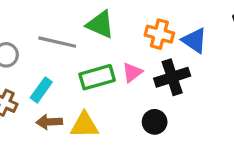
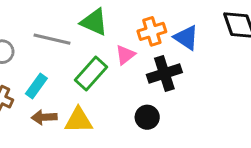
orange cross: (159, 34) -> (152, 31), turned -32
pink triangle: (132, 72) -> (125, 55), moved
green rectangle: (97, 77) -> (91, 74), turned -32

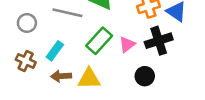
pink triangle: (125, 55) -> (127, 44), moved

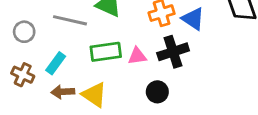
green rectangle: (99, 41) -> (106, 52), turned 40
pink triangle: (127, 44) -> (137, 56), turned 30
yellow triangle: (89, 79) -> (94, 95), turned 35

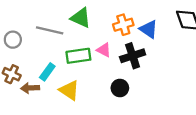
pink triangle: (137, 56) -> (104, 50), moved, turned 35
cyan rectangle: (56, 63) -> (47, 72), moved
brown arrow: (63, 92) -> (30, 88), moved

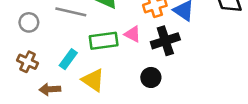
brown arrow: (30, 88) -> (50, 89), moved

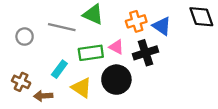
brown cross: (28, 62) -> (21, 82), moved
black circle: (151, 77) -> (116, 80), moved, size x1.6

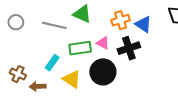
gray circle: (25, 37) -> (16, 22), moved

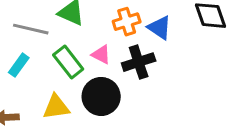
green rectangle: (80, 48) -> (68, 62), turned 60
cyan rectangle: (52, 63) -> (19, 65), moved
yellow triangle: (72, 79) -> (56, 107), turned -42

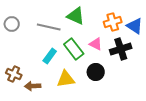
cyan rectangle: (19, 65) -> (50, 56), moved
black circle: (101, 96) -> (96, 72), size x0.7

